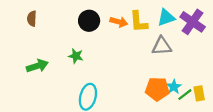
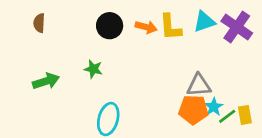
gray triangle: (162, 46) -> (199, 85), moved

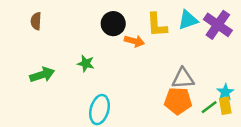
black circle: (110, 26) -> (113, 24), moved
orange arrow: (146, 27) -> (134, 41), moved
cyan star: (214, 107) -> (225, 92), moved

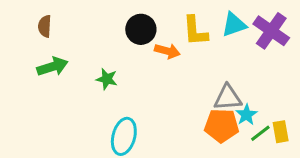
green arrow: (42, 75) -> (52, 67), moved
cyan star: (225, 92) -> (246, 115), moved

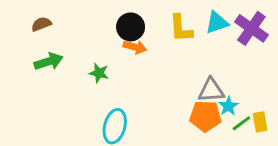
brown semicircle: (45, 26) -> (41, 24), turned 66
orange arrow: (167, 51) -> (135, 47), moved

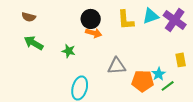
brown semicircle: (41, 24) -> (29, 17), turned -144
green arrow: (49, 61) -> (34, 43), turned -132
gray triangle: (211, 90) -> (117, 66), moved
yellow rectangle: (260, 122) -> (181, 60), moved

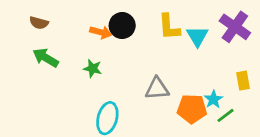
cyan triangle: (151, 16) -> (197, 36), moved, turned -42
orange arrow: (94, 33) -> (101, 32), moved

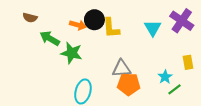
yellow L-shape: (169, 27) -> (111, 28), moved
green arrow: (46, 58) -> (50, 38), moved
green star: (93, 68) -> (72, 53), size x1.5
orange pentagon: (192, 109) -> (129, 84), moved

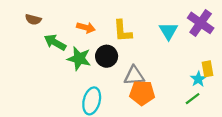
black circle: (94, 20) -> (107, 56), moved
cyan star: (165, 77) -> (198, 79), moved

